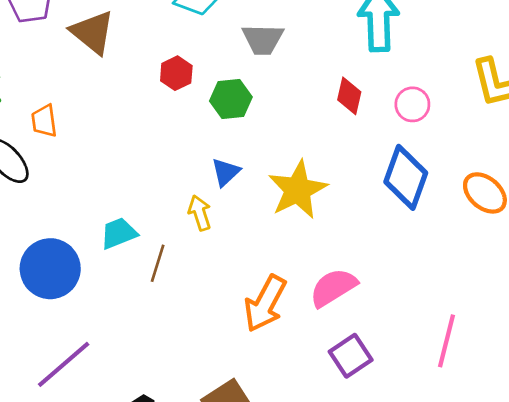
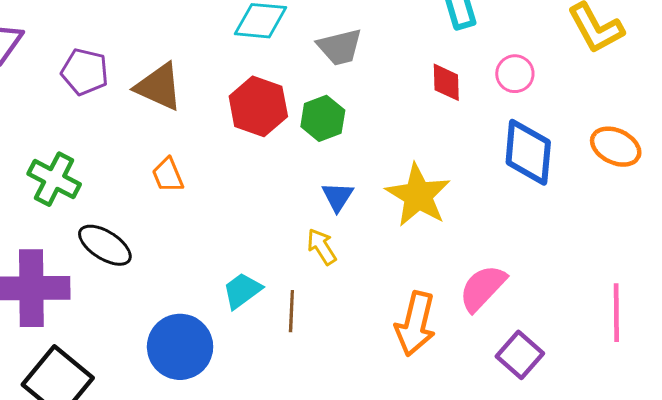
red hexagon: (176, 73) -> (258, 106), size x1.6
orange trapezoid: (44, 121) -> (168, 175), moved

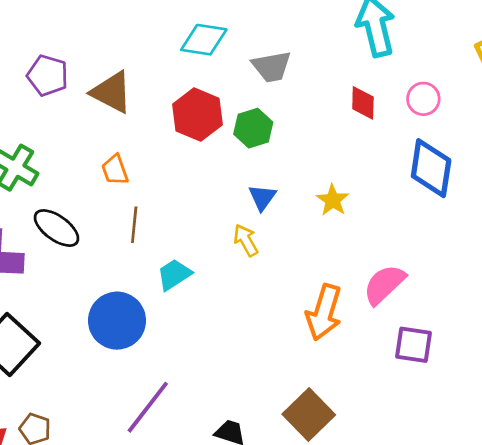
yellow star: (418, 195) -> (333, 200), size x0.6
brown line: (291, 311) -> (134, 225), moved
purple square: (520, 355) -> (413, 345), turned -36

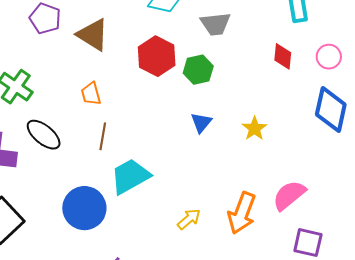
yellow arrow: (246, 240) -> (189, 219), moved, turned 75
cyan trapezoid: (174, 275) -> (130, 176), size x1.5

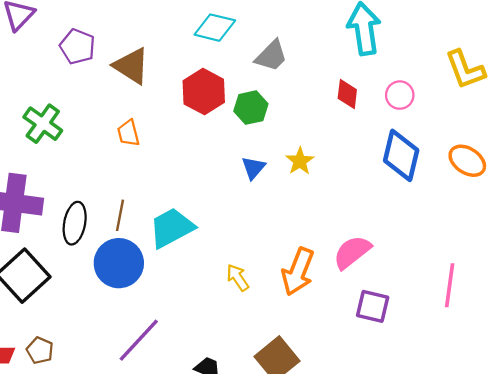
gray trapezoid: (215, 24) -> (271, 56), turned -40
yellow star: (254, 129) -> (300, 161), moved
black ellipse: (44, 135) -> (75, 223), moved, turned 60
brown line: (103, 136) -> (120, 215), moved
yellow arrow: (189, 219) -> (238, 278), turned -85

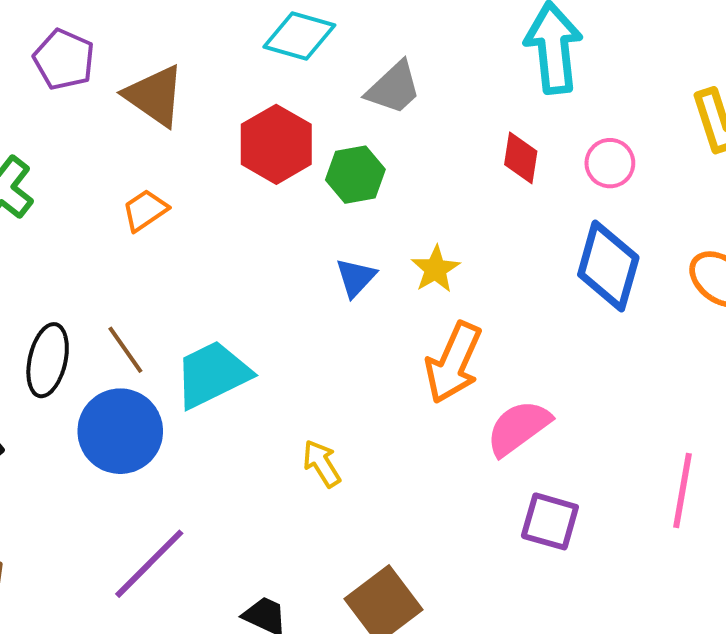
orange trapezoid: (128, 133) -> (145, 210), turned 68
brown line: (120, 215) -> (125, 350), turned -48
orange arrow: (298, 272) -> (453, 363), moved

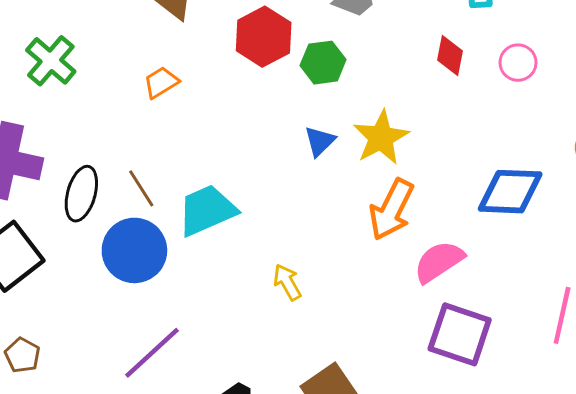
blue diamond: (608, 266) -> (510, 192), moved, turned 74
yellow star: (435, 269) -> (381, 138), size x1.5
purple square: (550, 521) -> (460, 334), size x1.4

